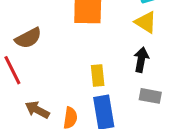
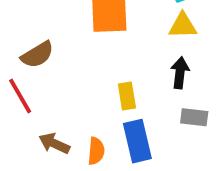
yellow triangle: (146, 22) -> (183, 26), turned -30

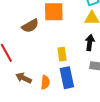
brown semicircle: (37, 55) -> (30, 26), moved

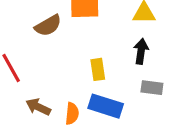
blue rectangle: (67, 78) -> (106, 106), turned -60

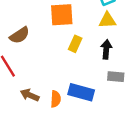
brown semicircle: (48, 26) -> (19, 35), moved
yellow rectangle: (98, 69) -> (75, 44), moved, turned 35

